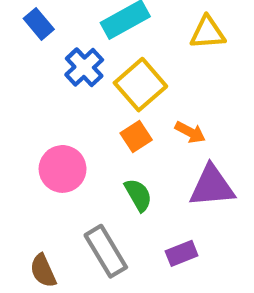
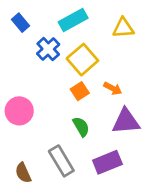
pink circle: (63, 169) -> (19, 111), moved
purple rectangle: (182, 253) -> (107, 162), size x1.5

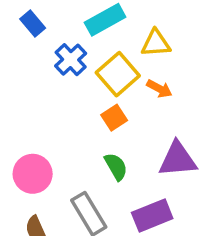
yellow triangle: (123, 28) -> (156, 43), moved
orange arrow: (113, 88) -> (159, 89), moved
pink circle: (19, 111) -> (33, 174), moved

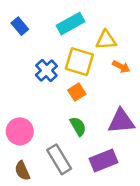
blue cross: (71, 60) -> (46, 70), moved
yellow square: (118, 74) -> (79, 62), turned -32
orange arrow: (159, 89) -> (121, 67), moved

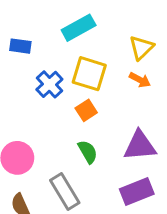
blue rectangle: (20, 26) -> (20, 46), moved, turned -42
yellow triangle: (106, 40) -> (141, 48), moved, turned -40
purple rectangle: (103, 161) -> (137, 192), moved

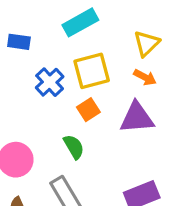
yellow square: (89, 74) -> (92, 71), turned -32
purple triangle: (140, 146) -> (137, 118), moved
green semicircle: (88, 152) -> (74, 147), moved

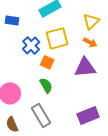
orange square: (88, 110) -> (47, 62), moved, turned -32

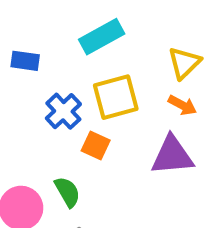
green semicircle: (46, 85) -> (67, 192), moved

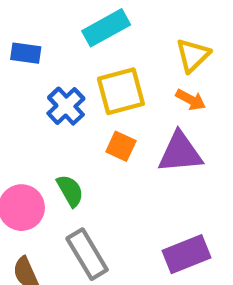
orange square: (96, 145) -> (121, 146), moved

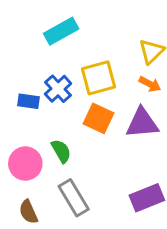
cyan rectangle: (106, 28) -> (61, 31), moved
blue rectangle: (26, 53) -> (28, 101), moved
orange square: (121, 146) -> (99, 118), size x1.4

